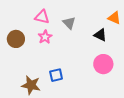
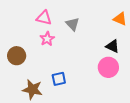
black triangle: (100, 35) -> (113, 46), moved
brown circle: (16, 39) -> (17, 56), moved

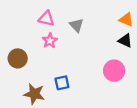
black triangle: (113, 46) -> (125, 41), moved

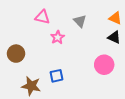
gray triangle: (76, 25) -> (80, 21), moved
pink star: (50, 41) -> (58, 37), moved

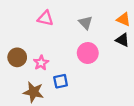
pink star: (58, 37) -> (41, 63), moved
pink circle: (104, 65) -> (88, 53), moved

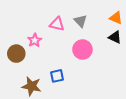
pink triangle: (45, 18) -> (57, 24), moved
pink star: (41, 63) -> (35, 40), moved

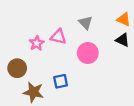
pink triangle: (57, 24) -> (58, 37), moved
brown circle: (16, 54) -> (17, 68), moved

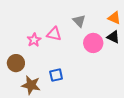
pink circle: (88, 53) -> (93, 43), moved

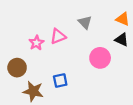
pink triangle: (54, 34) -> (58, 36), turned -35
pink circle: (93, 43) -> (100, 58), moved

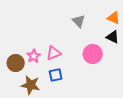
pink triangle: (58, 36) -> (54, 53), moved
pink star: (36, 43) -> (34, 56), moved

